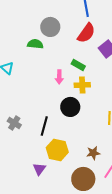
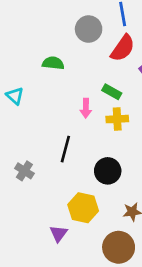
gray circle: (50, 27) -> (89, 29), moved
black circle: (70, 107) -> (108, 171), moved
black line: (44, 126) -> (65, 149), moved

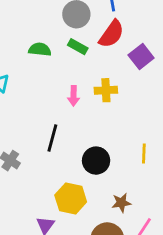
green rectangle: (112, 92) -> (78, 47), moved
yellow cross: (117, 119) -> (106, 90), moved

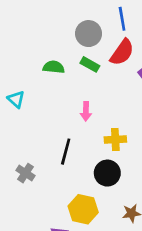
yellow cross: (106, 90) -> (115, 140), moved

